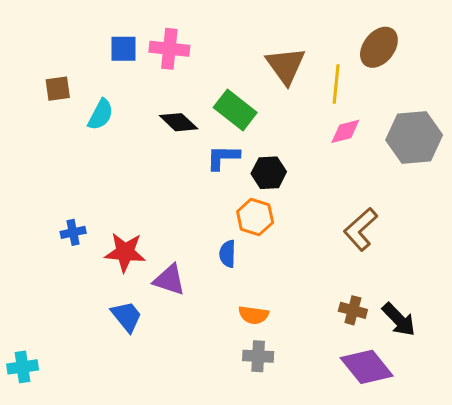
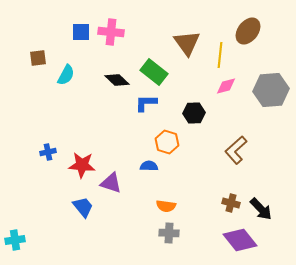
black hexagon: (269, 173) -> (194, 113), moved
blue semicircle: (228, 254) -> (149, 166), turned 90

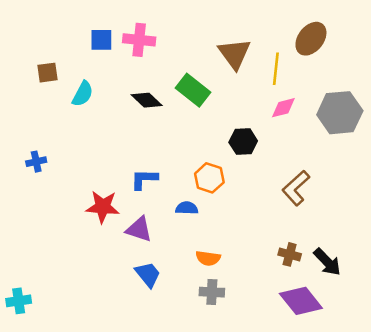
blue L-shape: (146, 103) -> (144, 179), moved
blue cross: (48, 152) -> (36, 162), moved
blue trapezoid: (83, 207) -> (148, 275), moved

